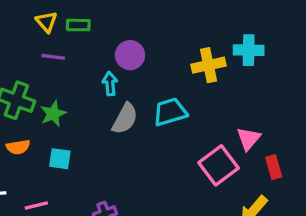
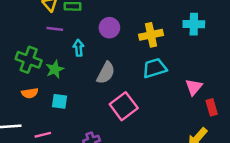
yellow cross: (209, 65) -> (151, 35), moved
cyan arrow: (110, 84) -> (78, 48), moved
cyan trapezoid: (170, 112) -> (155, 68), moved
pink square: (219, 165) -> (124, 106), moved

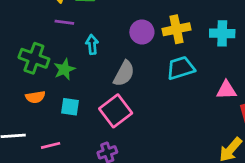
cyan cross: (194, 24) -> (222, 33), moved
purple circle: (109, 28) -> (142, 32), moved
pink triangle: (194, 87) -> (226, 90), turned 48
pink square: (124, 106) -> (116, 111), moved

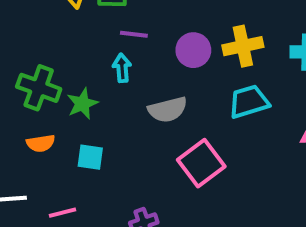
purple line: (64, 22) -> (134, 34), moved
gray semicircle: (124, 74) -> (168, 110), turned 48
pink square: (116, 111) -> (201, 163), moved

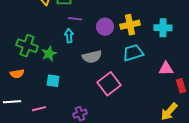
orange semicircle: (41, 143) -> (17, 74), moved

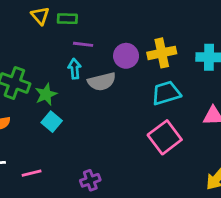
gray semicircle: (92, 57) -> (102, 82), moved
cyan square: (53, 81) -> (52, 122), moved, turned 32
pink square: (109, 84) -> (165, 137), moved

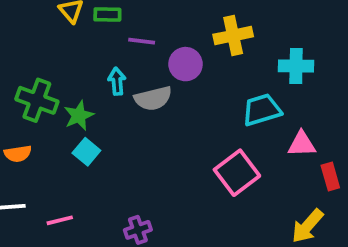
purple line: (83, 44) -> (142, 41), moved
yellow cross: (162, 53) -> (233, 36), moved
cyan trapezoid: (166, 93) -> (262, 110), moved

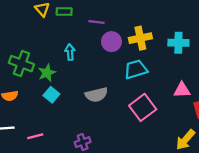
yellow cross: (233, 36) -> (140, 38), moved
purple line: (142, 41) -> (96, 22), moved
gray semicircle: (153, 98) -> (96, 95), moved
cyan trapezoid: (262, 110) -> (136, 69), moved

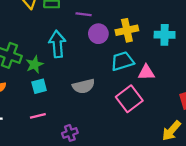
cyan arrow: (70, 52) -> (57, 44), size x1.6
pink triangle: (182, 90) -> (146, 72), moved
cyan square: (51, 95) -> (39, 86), turned 35
pink line: (35, 136) -> (38, 116), moved

